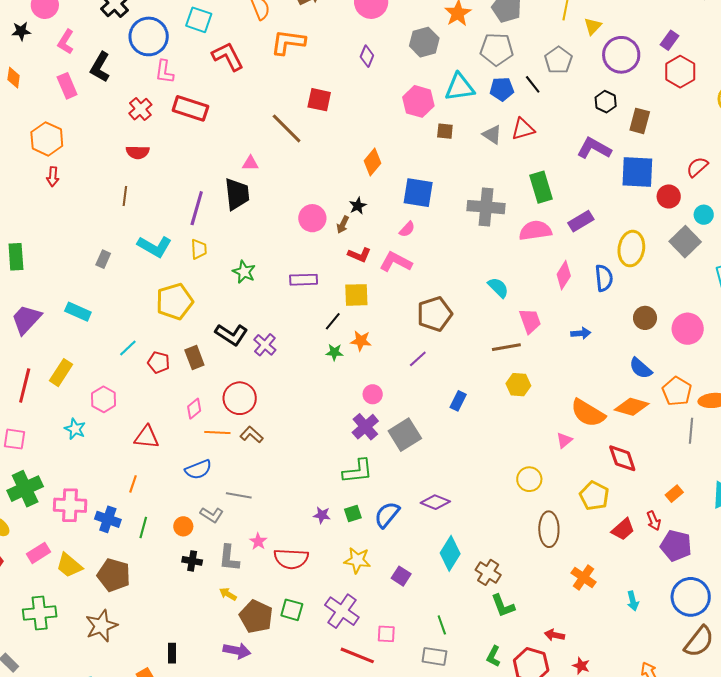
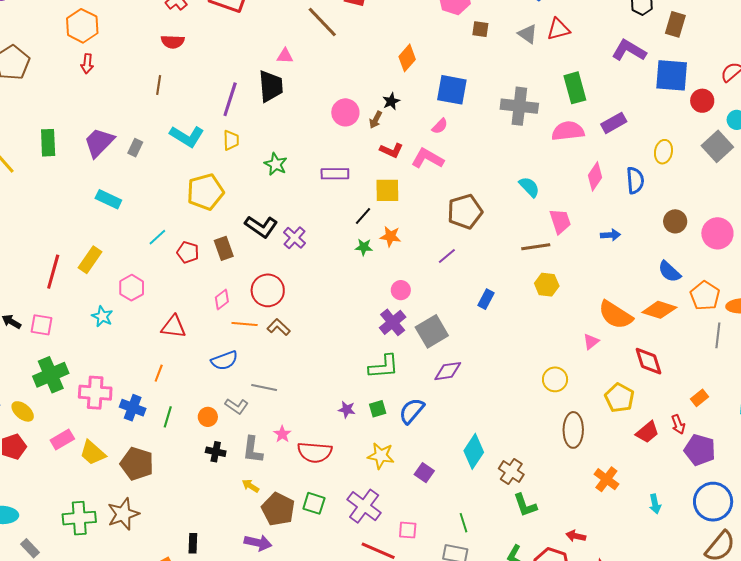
yellow ellipse: (631, 249) -> (663, 152), size x0.7
purple trapezoid: (26, 319) -> (99, 142), moved
purple diamond: (435, 502) -> (448, 371), moved, turned -32
green cross: (40, 613) -> (79, 518), moved

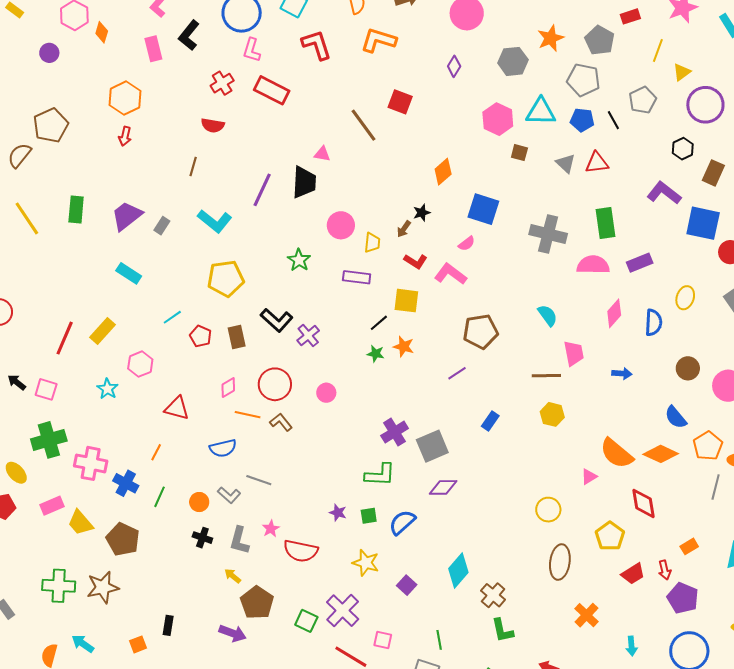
pink circle: (345, 112) -> (341, 225), moved
yellow trapezoid: (231, 140) -> (372, 243), moved
pink circle: (401, 290) -> (326, 393), moved
green square: (314, 503) -> (306, 621), moved

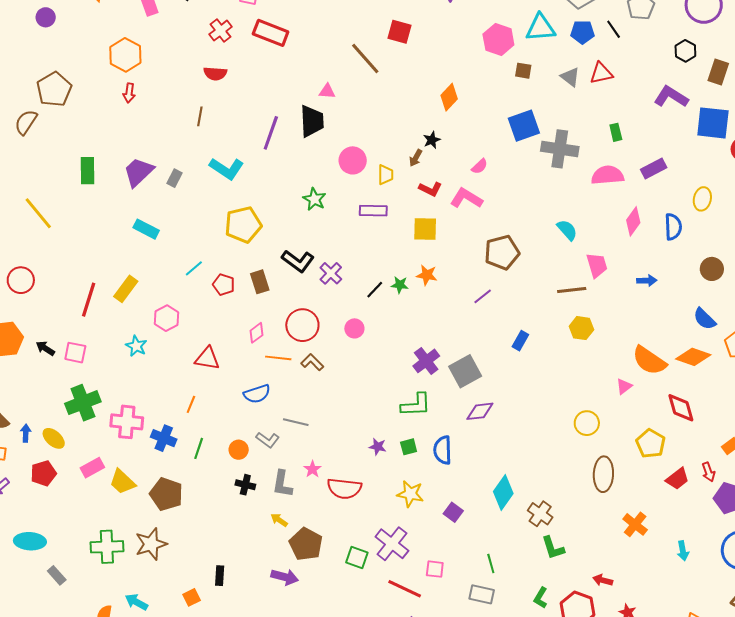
blue square: (483, 209) -> (524, 126), moved, turned -32
yellow line: (27, 218) -> (38, 213), moved
green rectangle: (606, 223) -> (616, 132), size x0.6
black line: (379, 323) -> (375, 290), moved
blue semicircle: (402, 522) -> (443, 450), turned -44

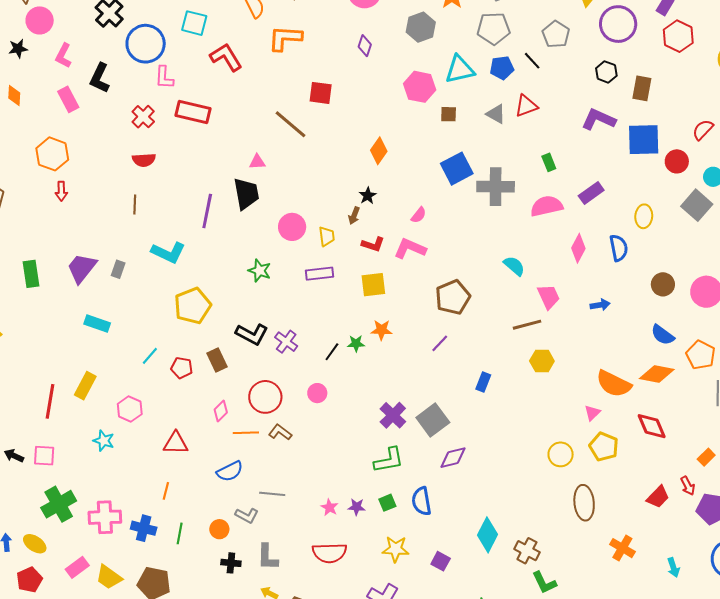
yellow pentagon: (651, 444) -> (604, 447), moved
pink star: (312, 469) -> (329, 507), moved

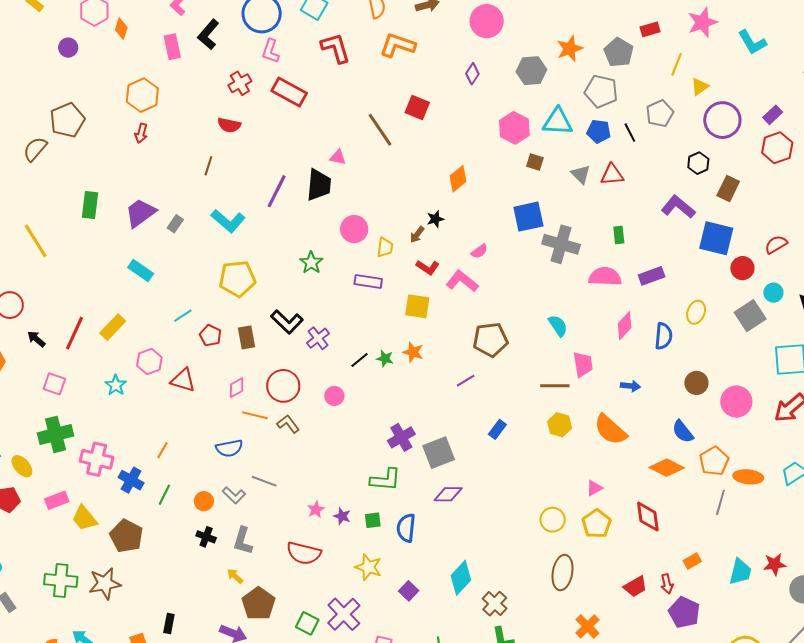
orange semicircle: (614, 384) -> (610, 430), moved
red triangle: (176, 443) -> (183, 380), moved
black arrow: (14, 456) -> (36, 339), moved

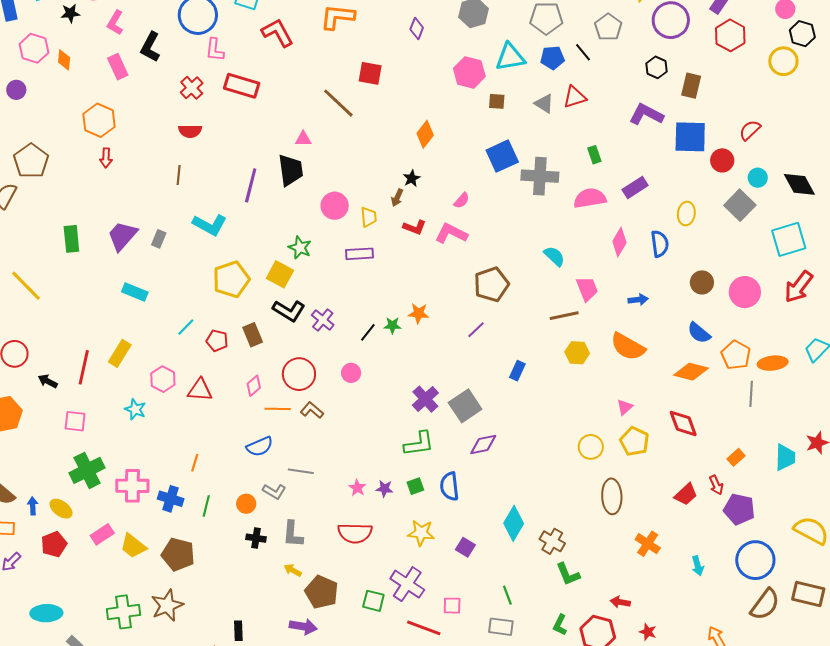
yellow square: (417, 306) -> (280, 274), moved, turned 32

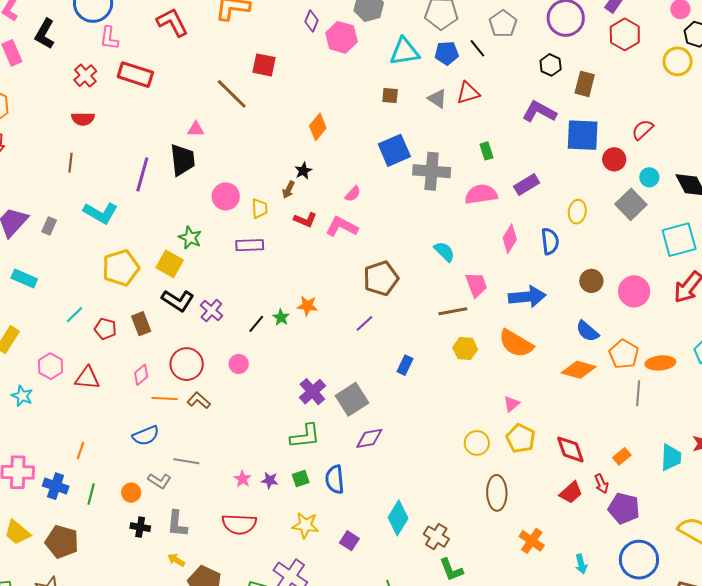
pink hexagon: (469, 72) -> (341, 37), moved
blue arrow: (638, 300) -> (527, 297), size x1.8
green star: (392, 325) -> (281, 317), turned 30
red diamond: (683, 423) -> (570, 449), moved

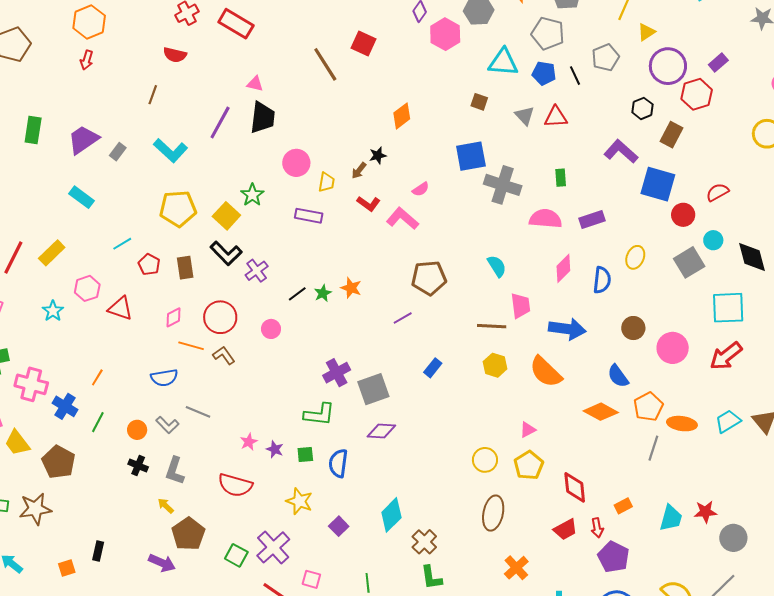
red hexagon: (625, 34) -> (697, 94), moved
pink triangle: (196, 129) -> (255, 84), moved

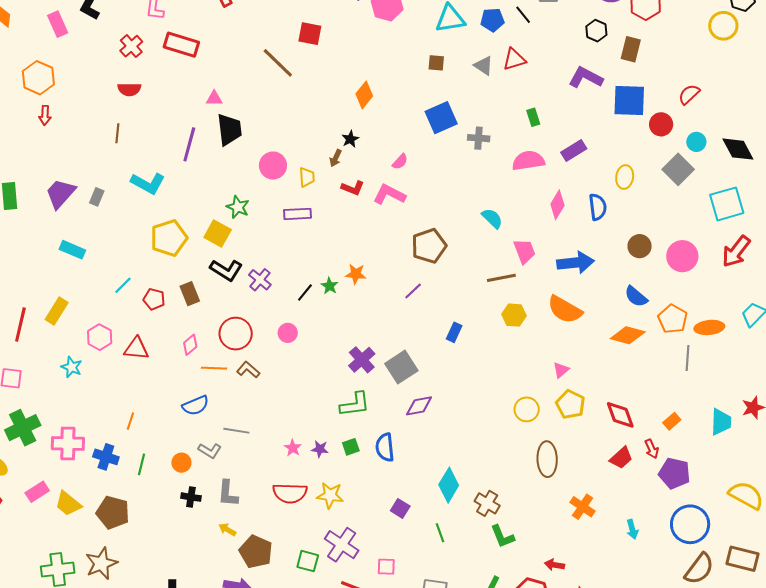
gray cross: (503, 185) -> (479, 138), size x0.6
yellow star: (299, 501) -> (330, 495), moved
green line: (368, 583) -> (440, 533), moved

